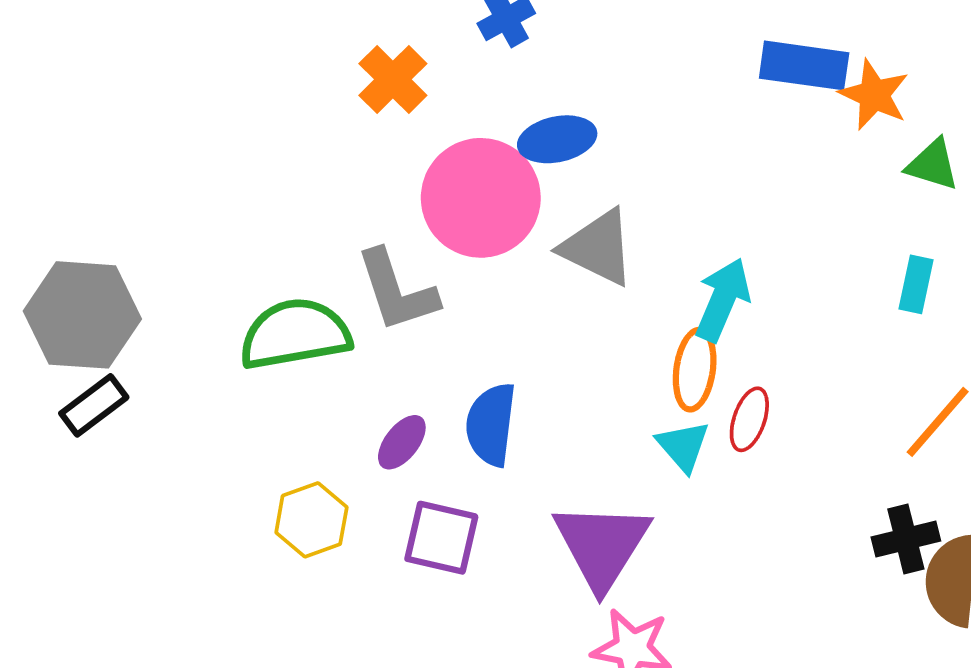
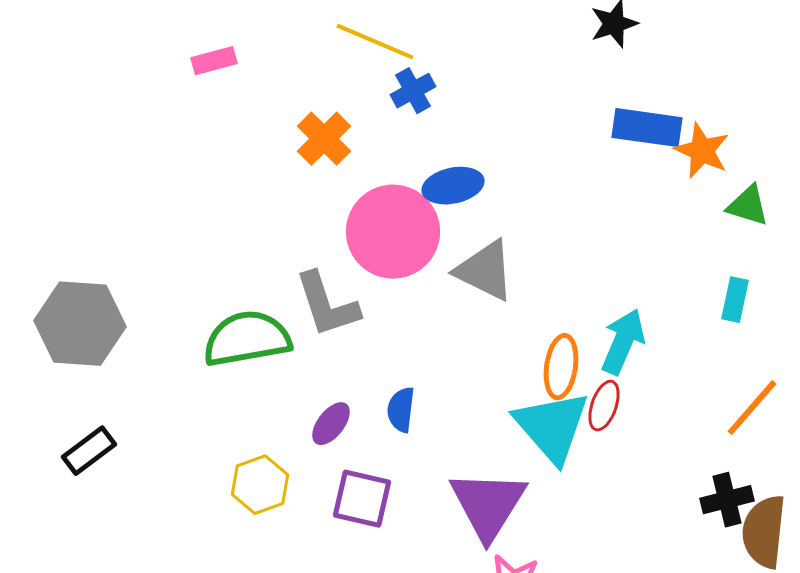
cyan arrow: (723, 300) -> (623, 342), moved
black rectangle: (94, 405) -> (89, 451), moved
blue semicircle: (491, 424) -> (401, 410), size x0.7
cyan triangle: (683, 446) -> (552, 427), size x1.8

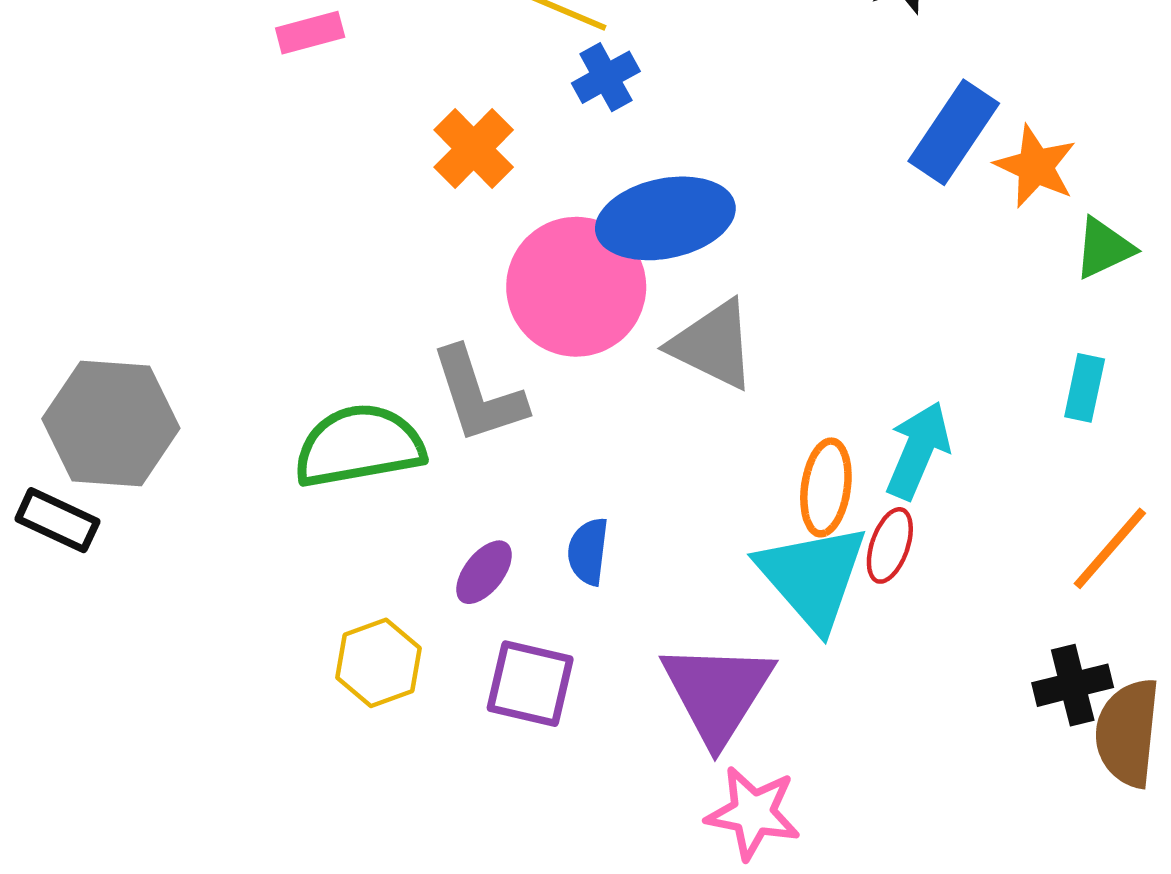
blue rectangle: (647, 128) -> (954, 132), turned -64
blue ellipse: (453, 186) -> (665, 218), size x1.5
green triangle: (748, 206) -> (1104, 248), turned -42
black rectangle: (89, 451) -> (57, 520), moved, turned 62

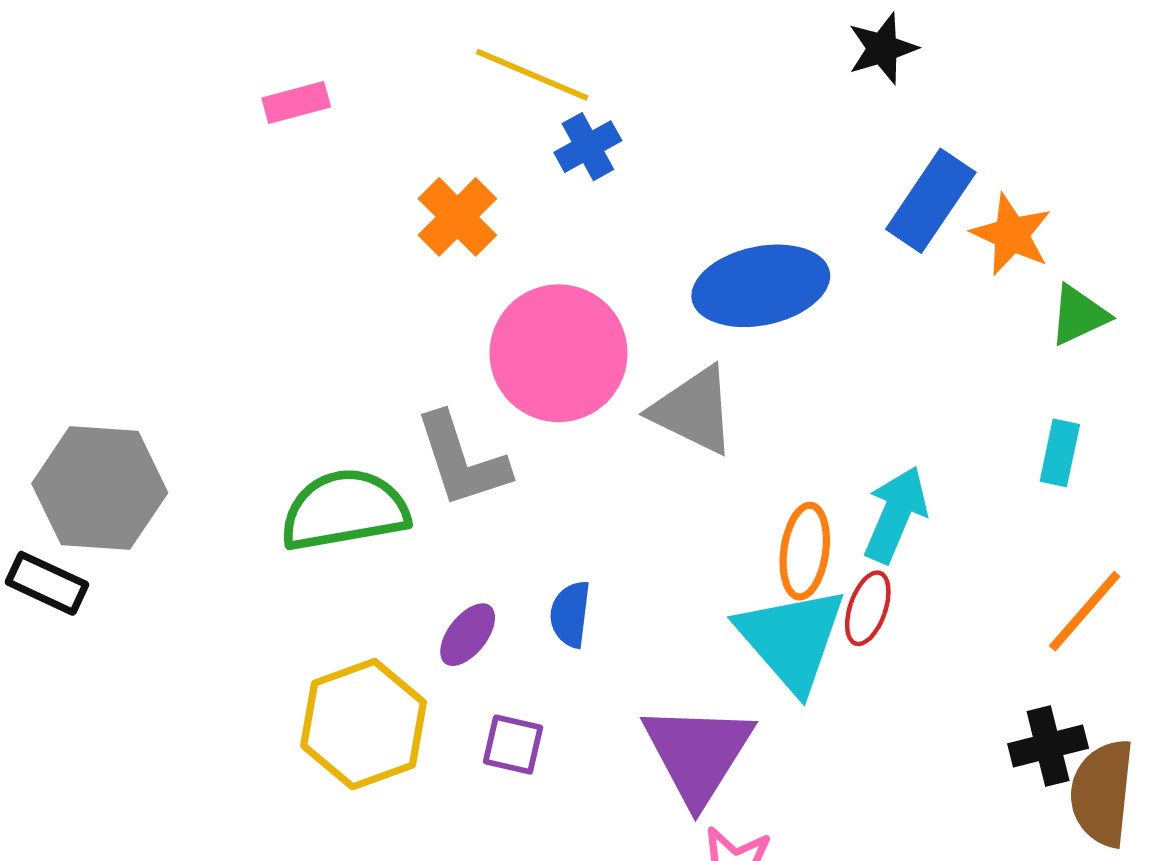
blue ellipse: (665, 218) -> (761, 286), moved
yellow hexagon: (378, 663) -> (364, 724), size x1.5
purple square: (530, 684) -> (513, 745), size x0.7

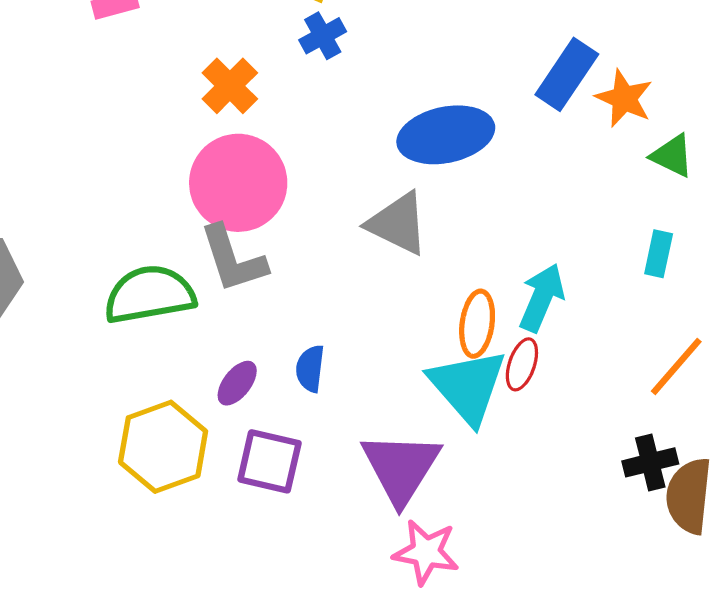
green triangle: (1079, 315) -> (672, 156), turned 51
pink circle: (559, 353) -> (238, 183), moved
purple square: (513, 745) -> (269, 461), size x1.5

